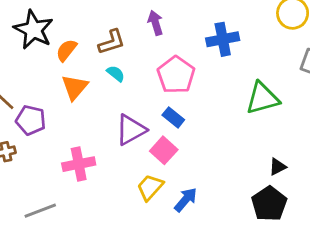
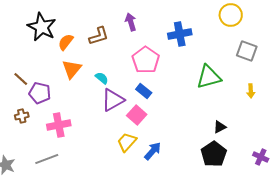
cyan semicircle: (116, 74) -> (102, 78), moved
pink cross: (79, 164) -> (59, 125), moved

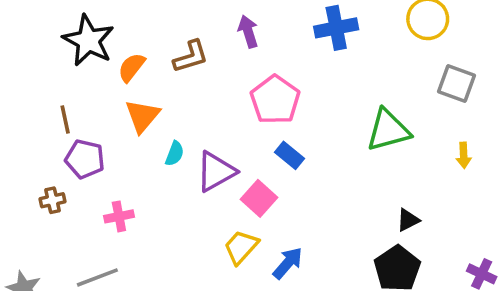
blue cross: (180, 34) -> (336, 28), moved
cyan semicircle: (102, 78) -> (175, 154), moved, turned 72
brown line: (21, 79) -> (65, 119), moved, turned 35
blue rectangle: (144, 91) -> (290, 155), moved
pink cross: (59, 125) -> (119, 216), size x0.7

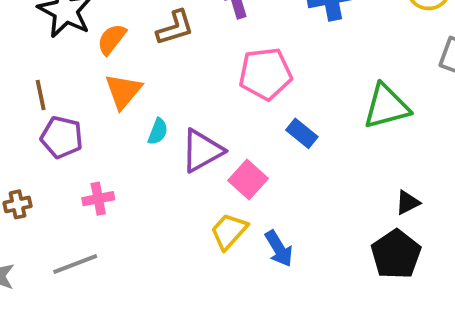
pink pentagon: (275, 100) -> (265, 74), turned 30
blue rectangle: (290, 155) -> (302, 133), moved
brown cross: (53, 200) -> (18, 204), moved
blue arrow: (288, 263) -> (279, 249), turned 108

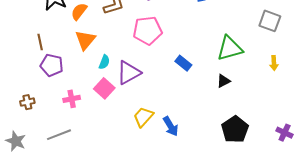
pink pentagon: (265, 74) -> (148, 30), moved
pink square: (248, 179) -> (104, 88), moved
black triangle: (408, 203) -> (223, 81), moved

